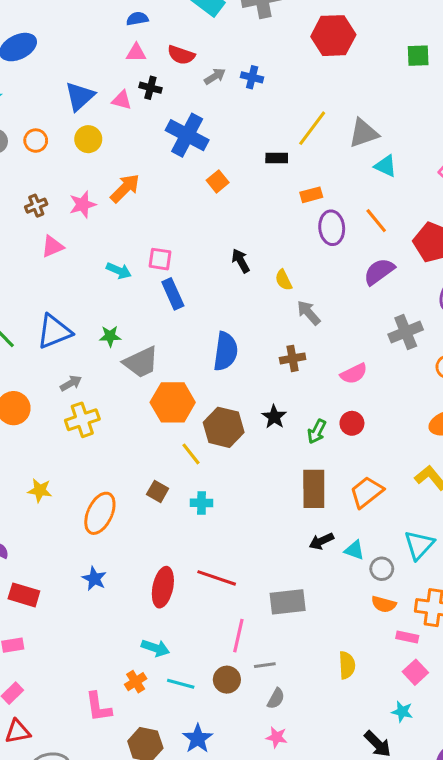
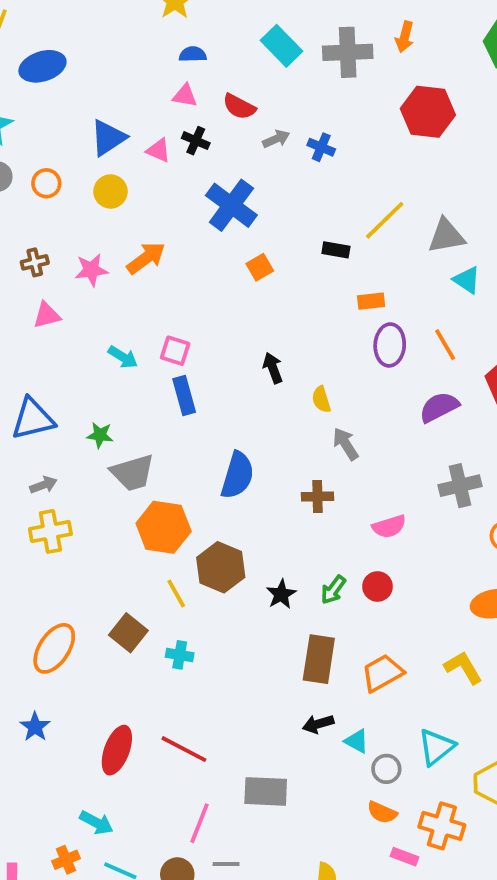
black star: (274, 417) -> (281, 594), moved
brown square: (158, 491) -> (128, 633), size x1.4

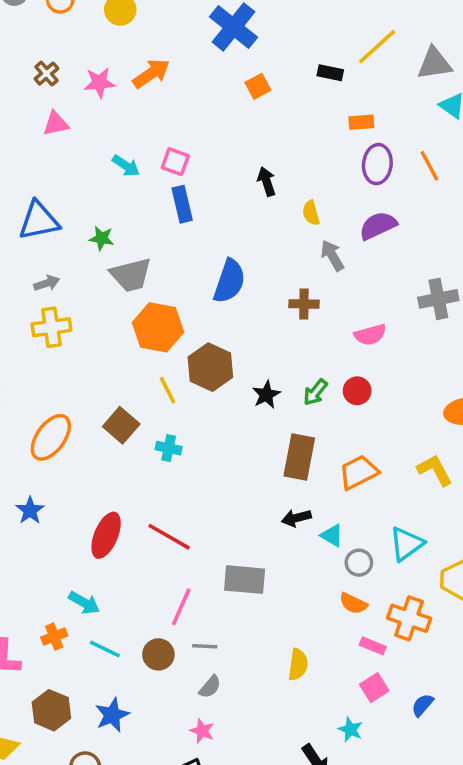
brown cross: (35, 262) -> (46, 74), turned -30
purple semicircle: (439, 407) -> (378, 226), moved

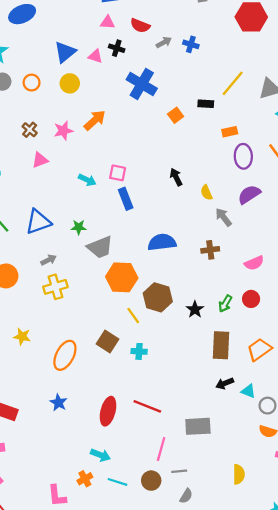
orange square: (258, 86) -> (176, 115), moved
blue semicircle: (229, 281) -> (162, 242), turned -108

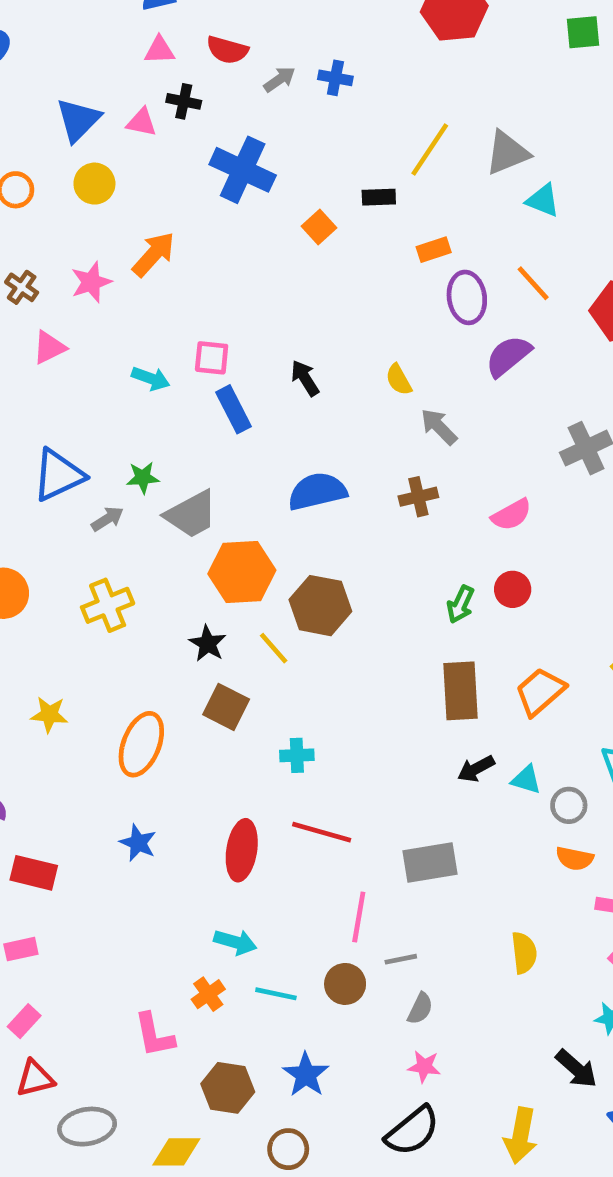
black arrow: (176, 177) -> (305, 378), moved
purple semicircle: (249, 194) -> (508, 356), moved
gray arrow: (49, 260) -> (108, 519), moved
black star: (195, 309) -> (208, 644), moved
cyan cross: (139, 351) -> (297, 755), moved

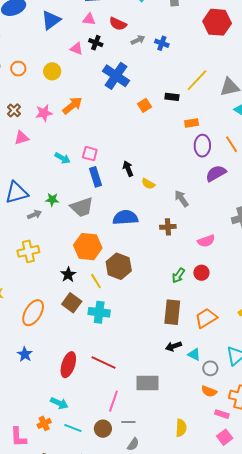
blue triangle: (78, 120) -> (51, 20), moved
yellow semicircle: (399, 380) -> (148, 184), moved, turned -40
gray trapezoid: (191, 514) -> (82, 207), moved
cyan cross: (297, 755) -> (99, 312), moved, size x1.5

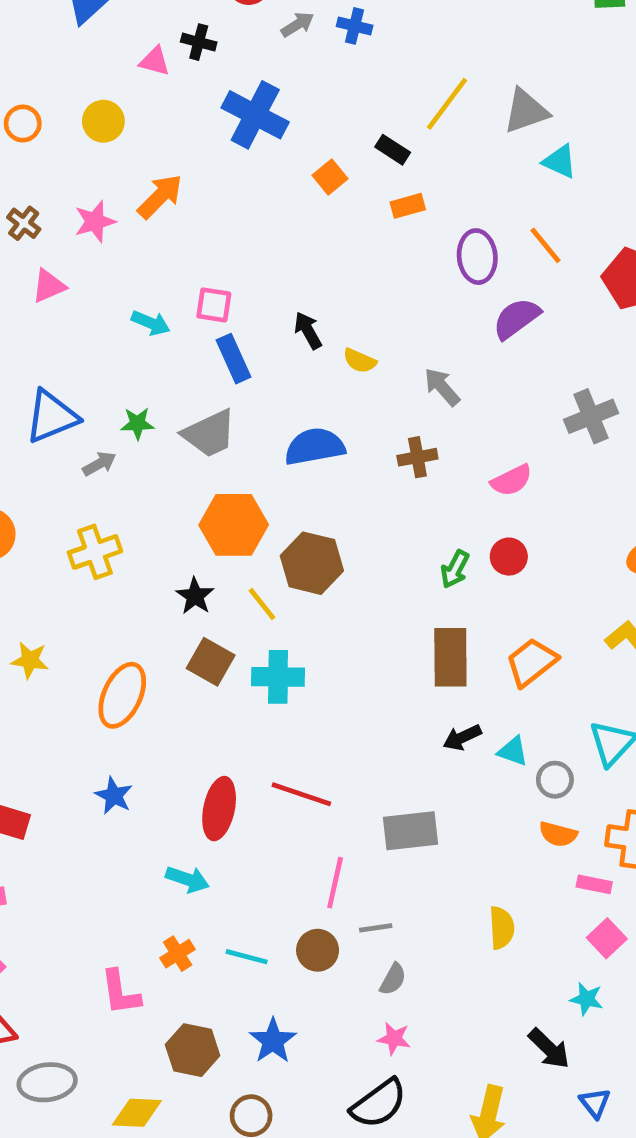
black rectangle: (172, 97) -> (393, 150), turned 32
orange rectangle: (192, 123) -> (408, 206), moved
cyan arrow: (59, 403) -> (188, 879), moved

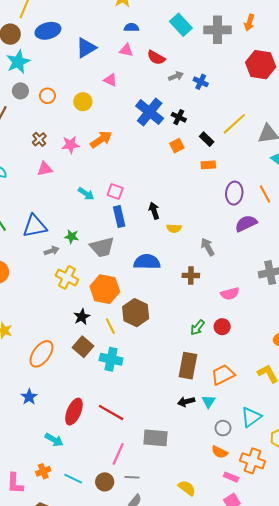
black cross: (199, 42) -> (179, 117), moved
yellow semicircle: (360, 361) -> (174, 228), turned -32
yellow cross: (95, 552) -> (67, 277), moved, turned 35
cyan triangle: (513, 751) -> (209, 402), moved, turned 32
yellow semicircle: (502, 928) -> (187, 488), turned -60

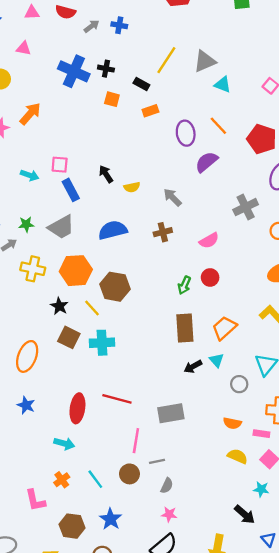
orange square: (177, 146) -> (112, 99), turned -32
orange semicircle: (220, 452) -> (232, 423), moved
cyan line: (73, 479) -> (95, 479), turned 42
yellow semicircle: (187, 488) -> (237, 456), moved

